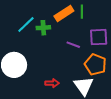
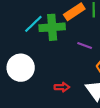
green cross: (43, 28) -> (52, 27), size x1.6

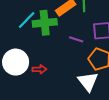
red arrow: (62, 87) -> (39, 69), moved

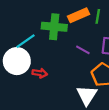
cyan line: (27, 20) -> (25, 41), moved

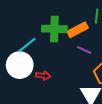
orange rectangle: (78, 15) -> (78, 30), moved

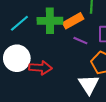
cyan line: (27, 45) -> (19, 23), moved
red arrow: (43, 76) -> (40, 68), size x1.5

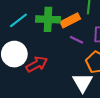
red arrow: (40, 68) -> (37, 64), turned -35

